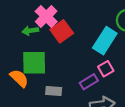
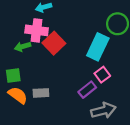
pink cross: (46, 16) -> (37, 30), turned -30
green square: (34, 63) -> (13, 75), moved, size x0.6
gray rectangle: (54, 91) -> (41, 93), moved

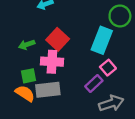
pink cross: (37, 30) -> (52, 62), moved
green square: (13, 75) -> (29, 76), moved
gray rectangle: (41, 93) -> (48, 90), size x1.5

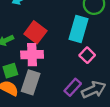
purple rectangle: (94, 84) -> (73, 87), moved
gray rectangle: (48, 90) -> (31, 82), turned -60

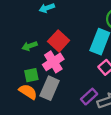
pink cross: (32, 55) -> (53, 62), turned -36

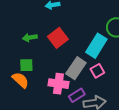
pink cross: (53, 62) -> (58, 84), moved, turned 30
gray rectangle: (50, 88) -> (76, 68), moved

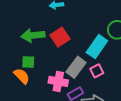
green arrow: (30, 38) -> (33, 35), size x1.6

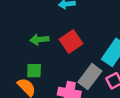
green arrow: (33, 35) -> (39, 40), size x0.7

